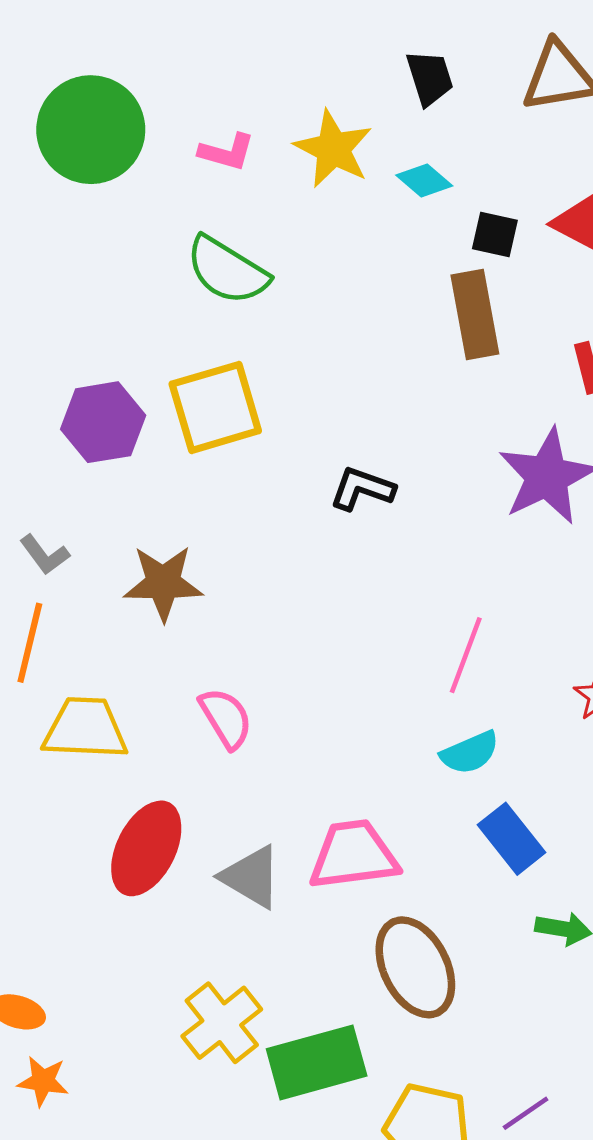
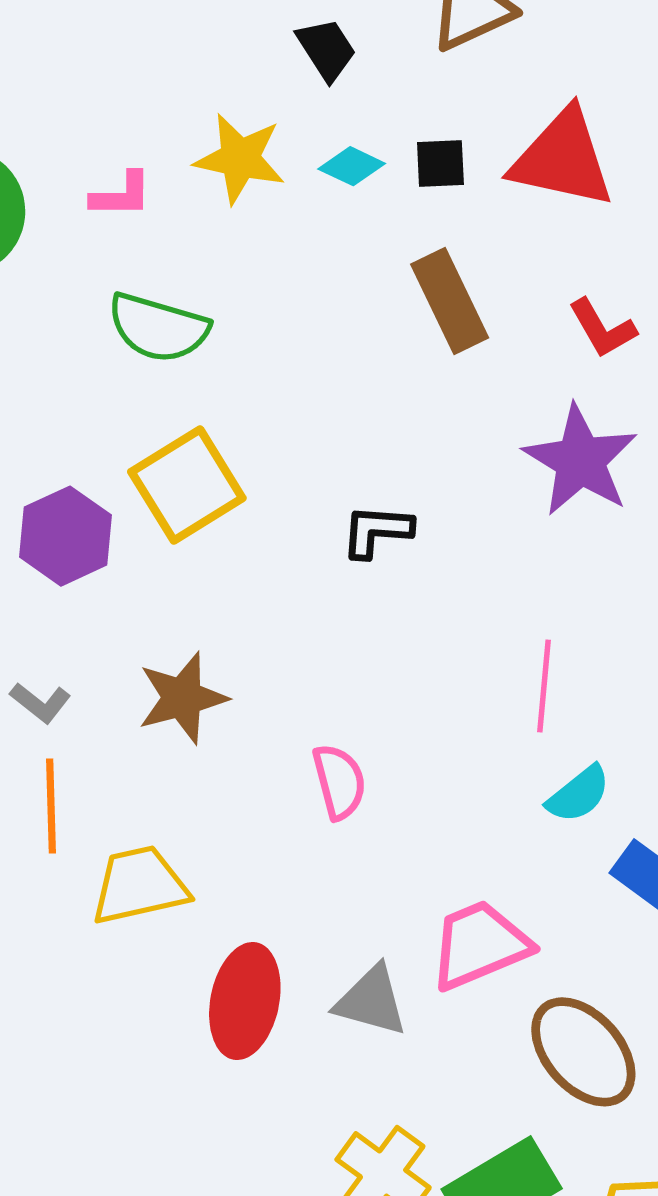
black square: (495, 235) -> (440, 164), moved
pink semicircle: (226, 718) -> (339, 782), moved, turned 32

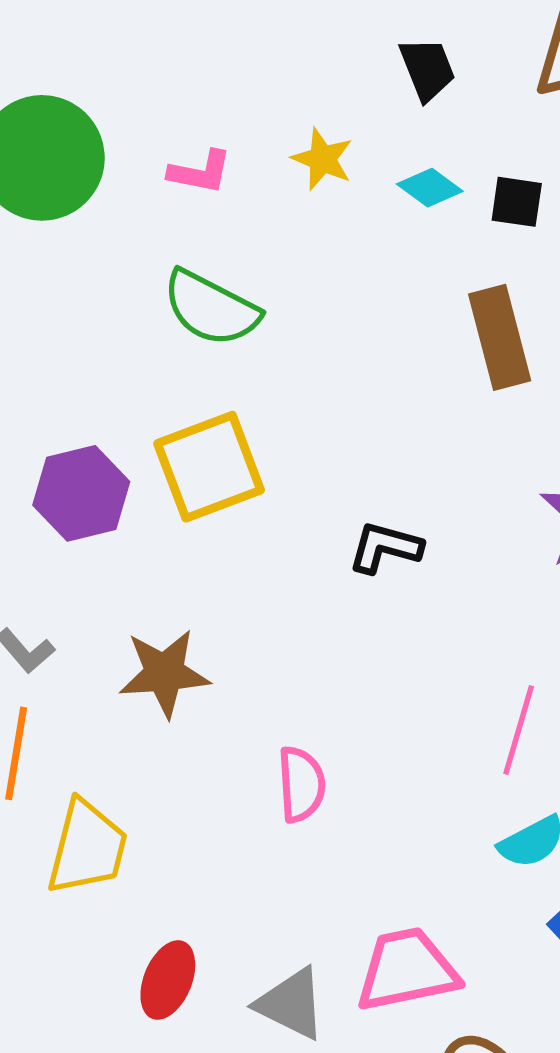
yellow star: (240, 159) -> (322, 159), size x0.7
yellow trapezoid: (139, 885) -> (87, 847), turned 106
red ellipse: (245, 1001) -> (168, 980), size x0.7

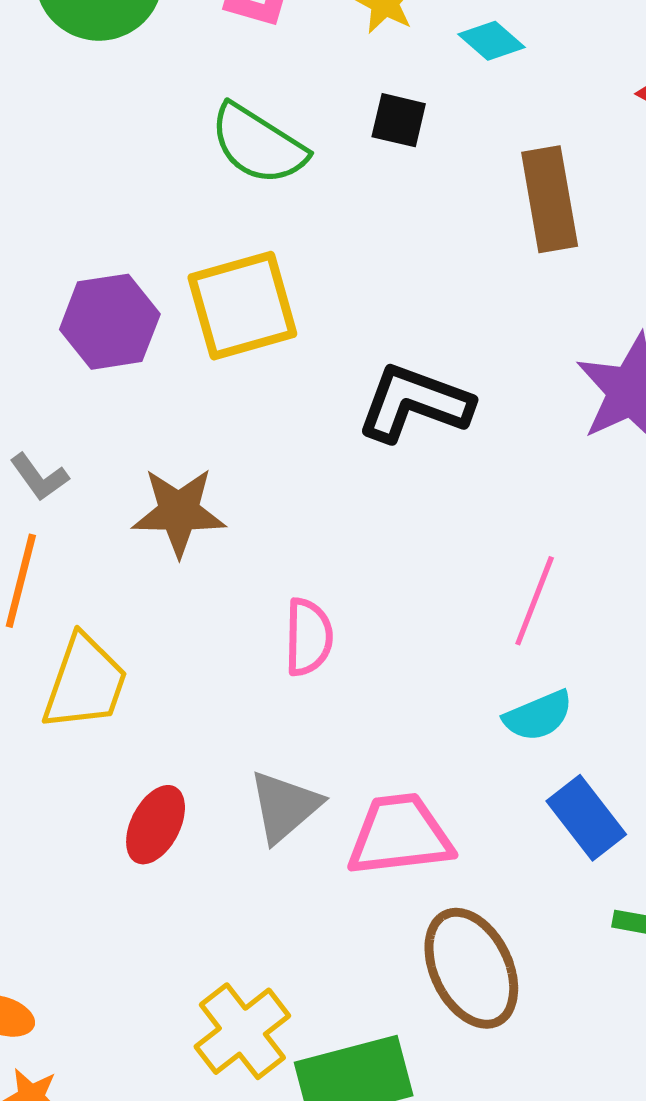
black square: (517, 202) -> (399, 120), moved
black L-shape: (385, 547) -> (414, 403), size x1.5
gray triangle: (291, 1004) -> (285, 806), moved, turned 48

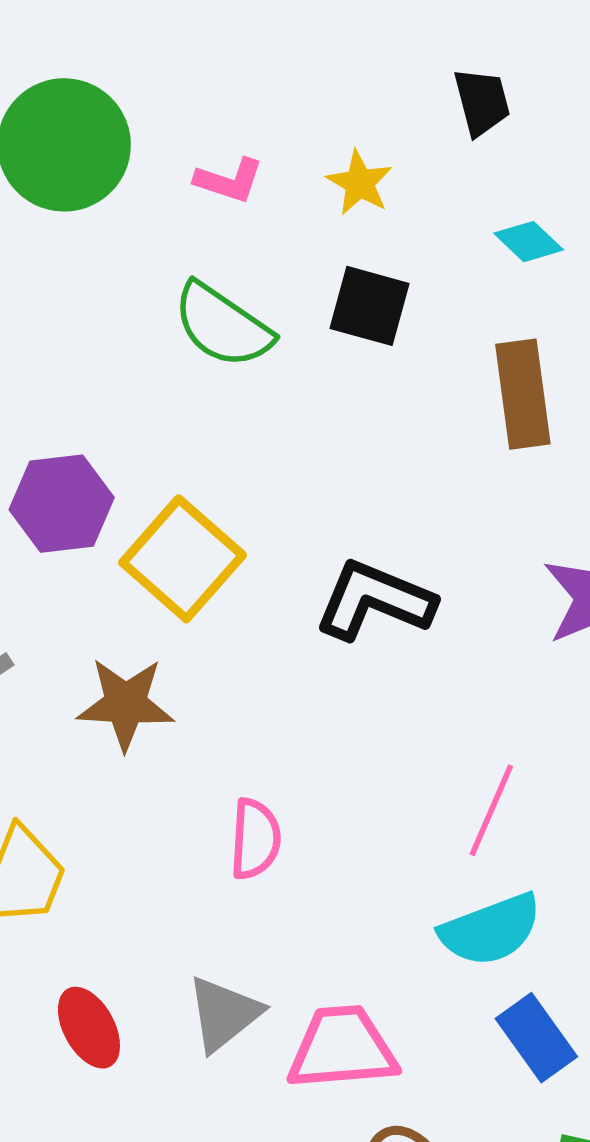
cyan diamond: (491, 41) -> (529, 242), moved
black square: (399, 120) -> (369, 306), size x1.4
yellow square: (242, 306) -> (183, 559), moved, turned -35
cyan semicircle: (538, 716) -> (491, 930), size x1.4
red ellipse: (156, 825) -> (89, 1028), turned -58

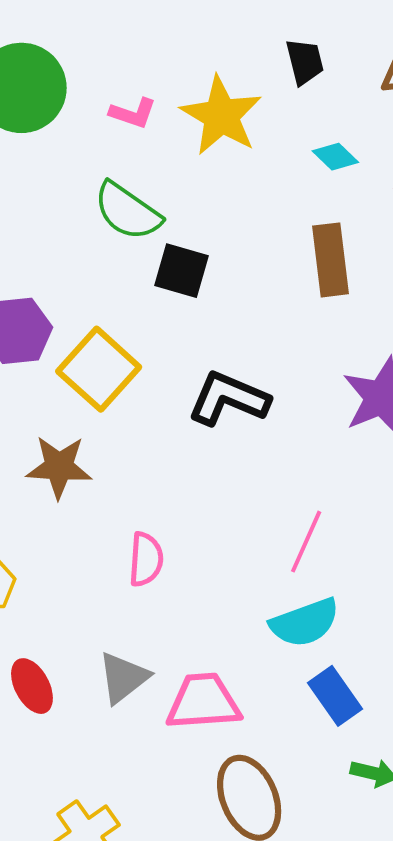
yellow star: (360, 183) -> (221, 116), size x1.8
black square: (369, 306) -> (182, 271), moved

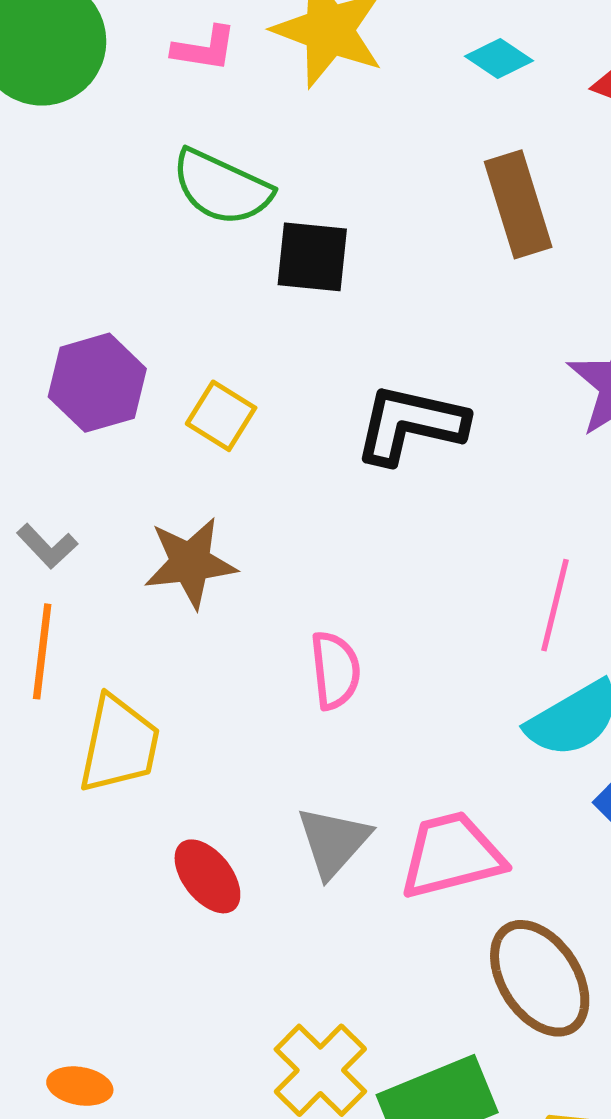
yellow square: (99, 369) -> (221, 416), size x0.6

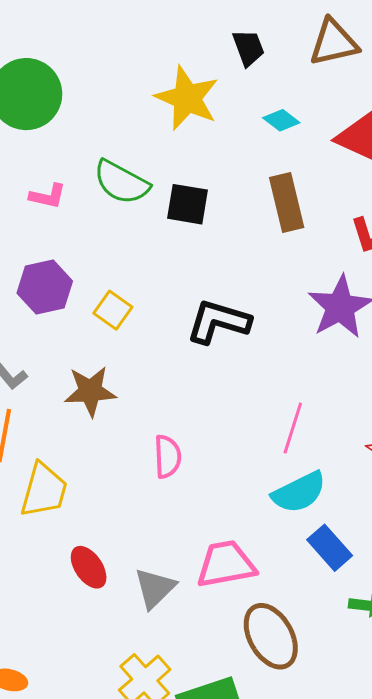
pink L-shape: (204, 49) -> (48, 196), moved
black square: (312, 257) -> (188, 204), moved
gray triangle: (333, 842) -> (155, 588), moved

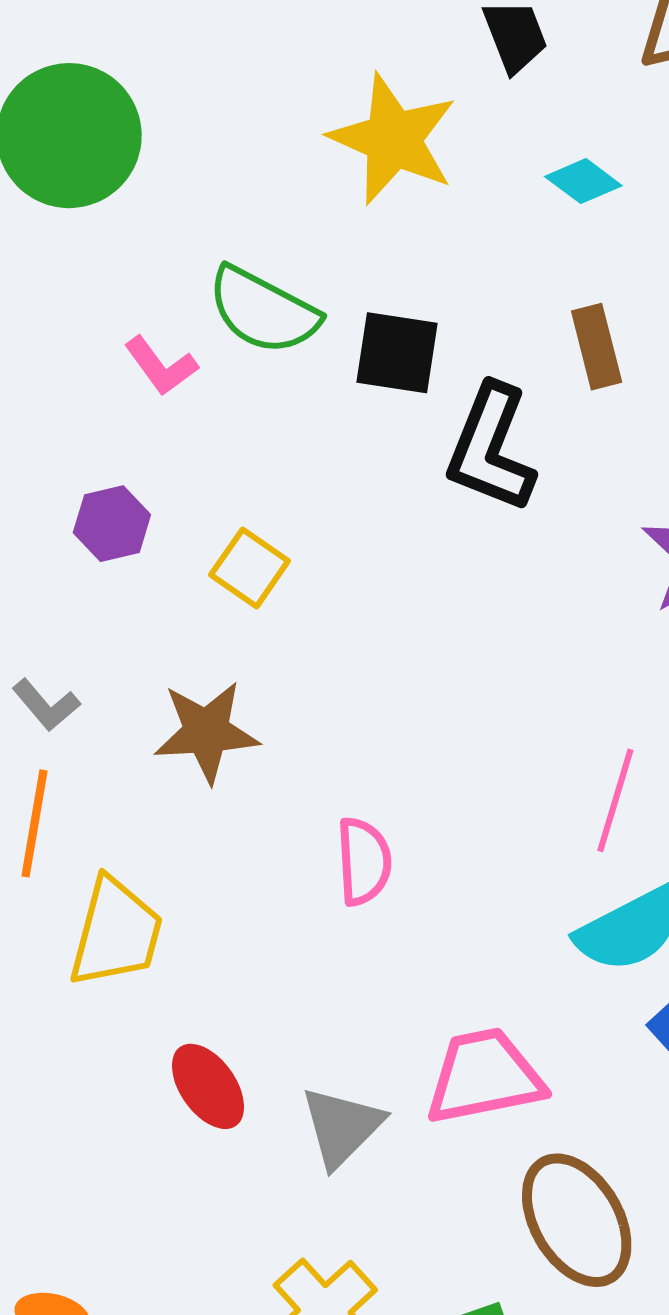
pink L-shape: (48, 196) -> (161, 366), moved, turned 42
brown rectangle: (287, 203) -> (597, 347), size x0.7
purple hexagon: (45, 287) -> (112, 524), size x0.7
black L-shape: (218, 322) -> (491, 448), moved, turned -84

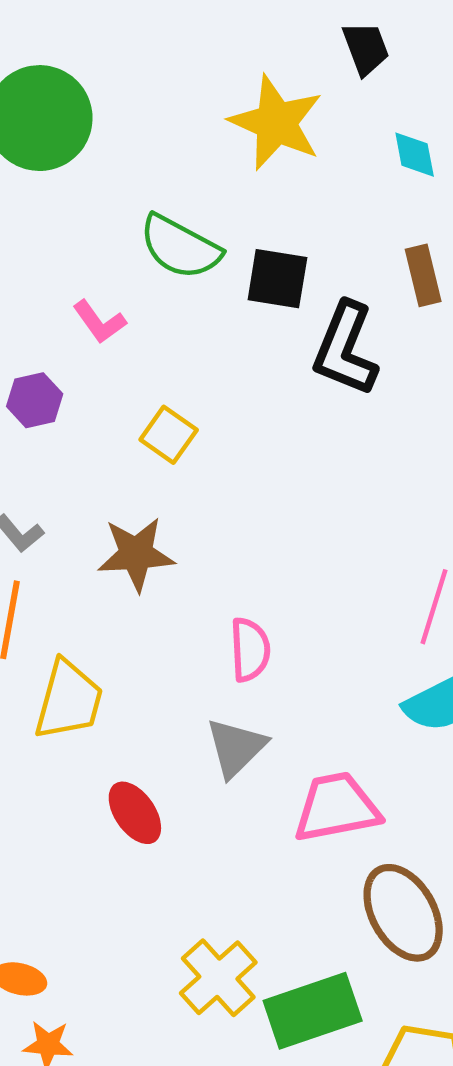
cyan diamond: (583, 181) -> (415, 155), turned 42
pink L-shape: (161, 366) -> (99, 322), moved
purple hexagon: (112, 524) -> (35, 400), moved
gray triangle: (342, 1127) -> (236, 748), moved

